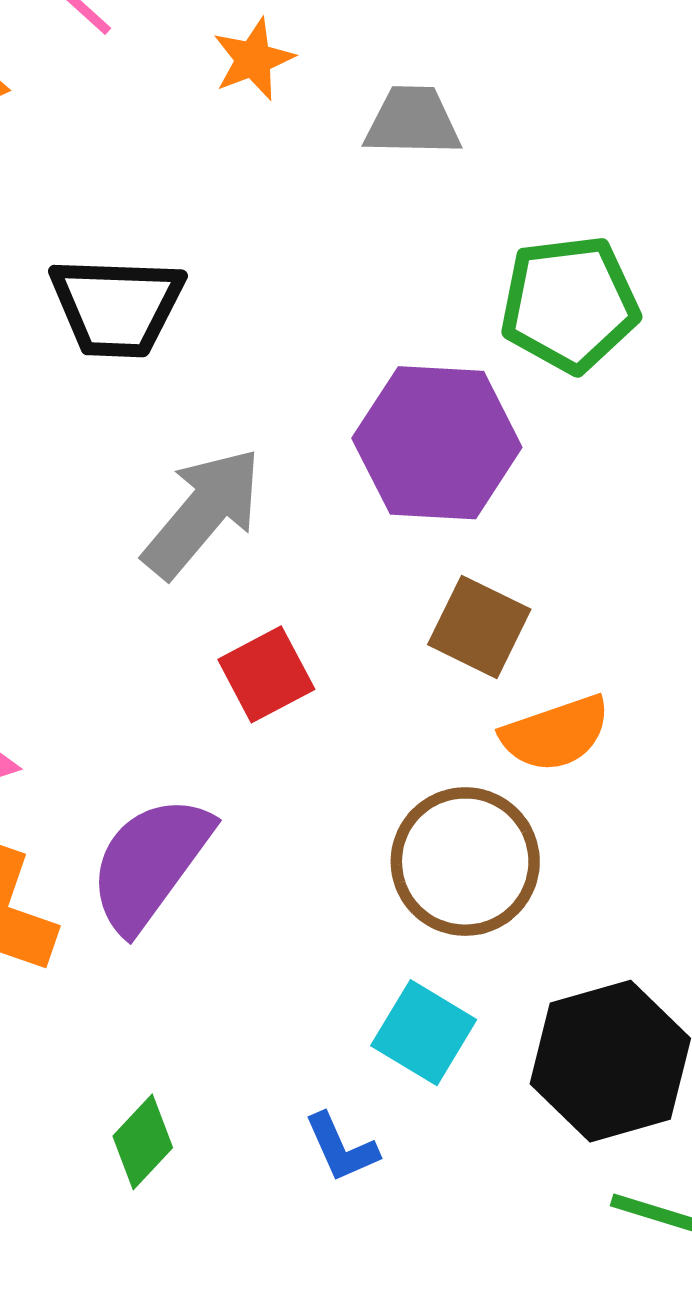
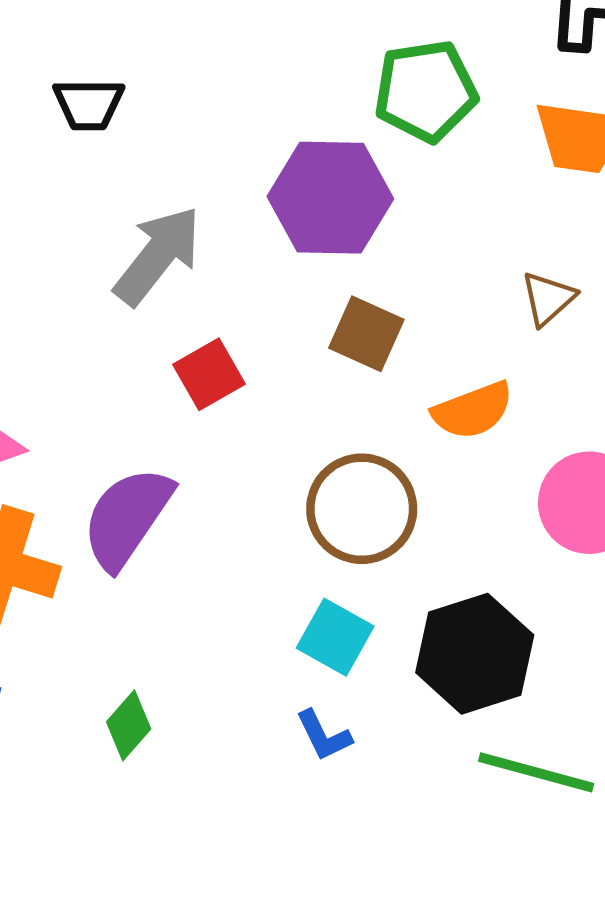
black trapezoid: (117, 307) -> (89, 104), size x0.7
orange semicircle: (556, 733) -> (473, 410), moved
blue L-shape: (341, 1148) -> (324, 735), moved

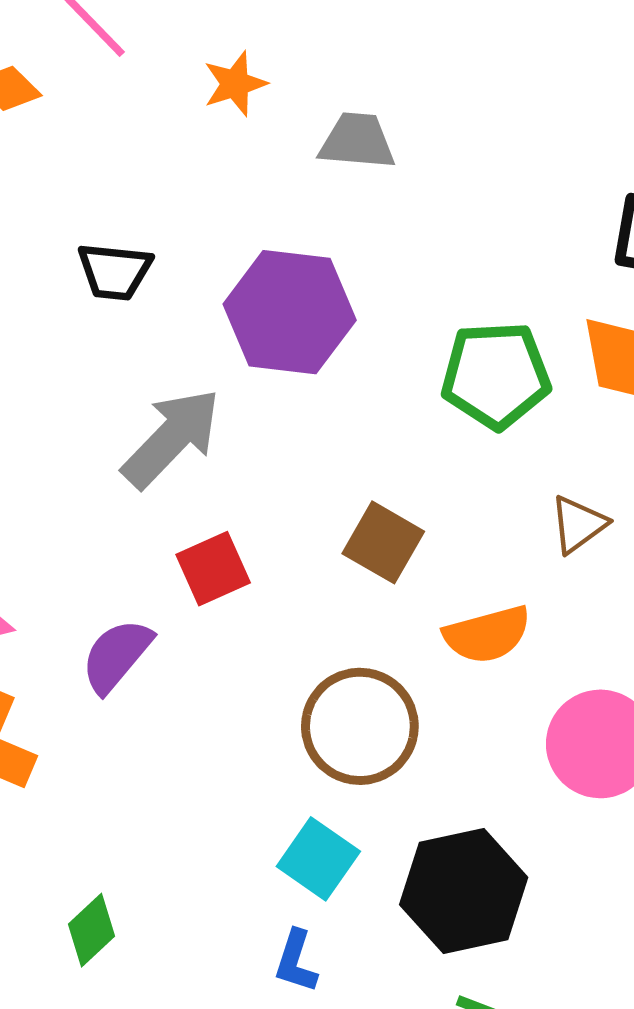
green pentagon: (426, 91) -> (496, 375), moved
purple hexagon: (330, 198) -> (290, 312), moved
purple semicircle: (127, 518) -> (116, 656), moved, size x0.7
blue L-shape: (324, 735) -> (296, 961), turned 38

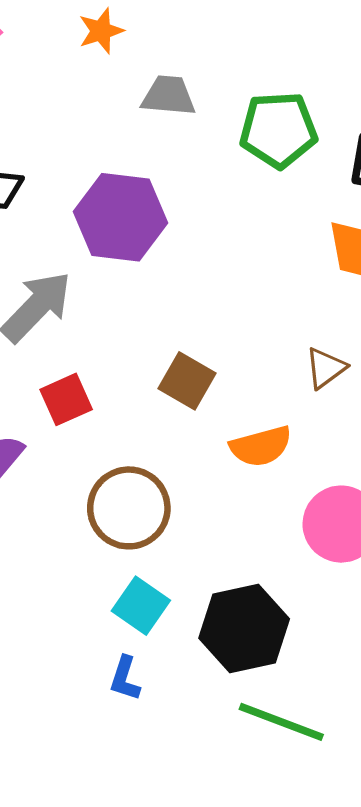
orange star: (235, 84) -> (101, 31), moved
green pentagon: (496, 375) -> (278, 130), moved
brown circle: (360, 726) -> (129, 508), moved

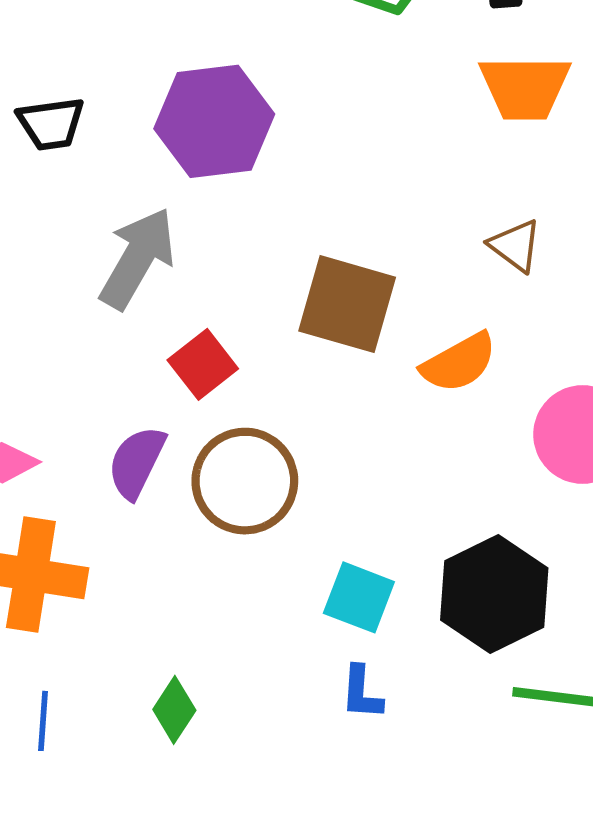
brown triangle: (326, 368) -> (515, 246), turned -33
brown square: (187, 381) -> (347, 304), size x1.4
brown circle: (129, 508) -> (245, 481), moved

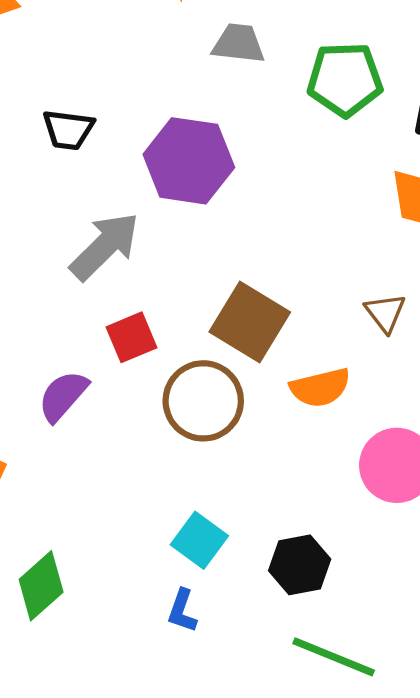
brown circle: (245, 481) -> (203, 401), moved
black hexagon: (494, 594) -> (300, 565), size x0.7
green diamond: (174, 710) -> (41, 586), size x1.4

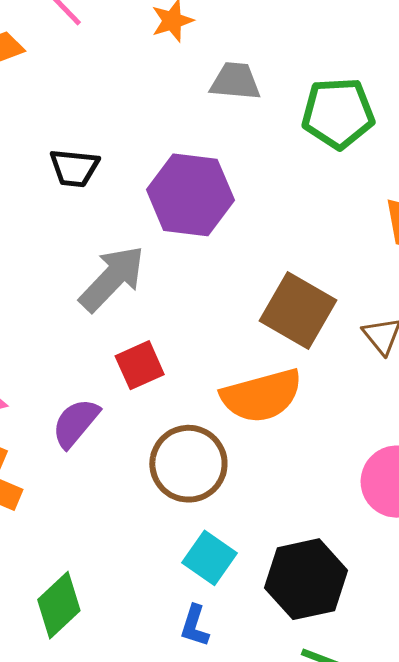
brown square: (250, 322) -> (298, 310), moved
orange semicircle: (320, 388) -> (262, 396), moved, size x1.4
brown circle: (203, 401) -> (188, 464), moved
black hexagon: (300, 565) -> (306, 579), size x1.4

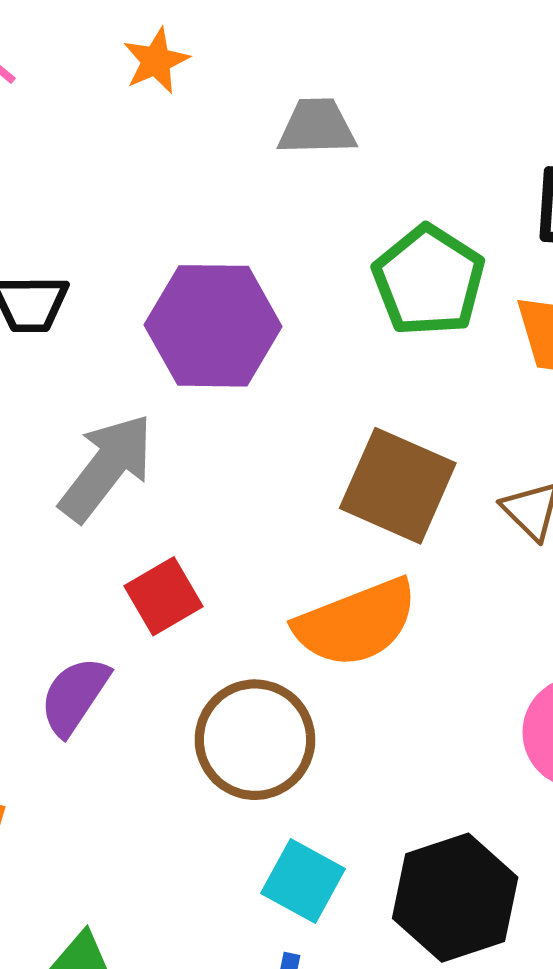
gray trapezoid: (235, 81) -> (317, 127), moved
green pentagon: (338, 113) -> (429, 281), moved, turned -30

